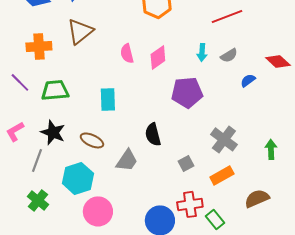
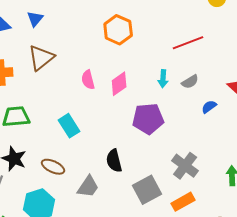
cyan rectangle: (108, 99) -> (69, 126), turned -30
gray square: (186, 163) -> (147, 190), size x1.8

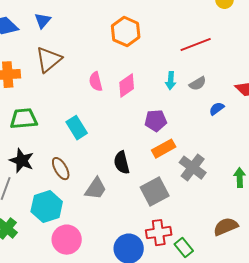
purple pentagon: (148, 119) -> (156, 121), size x0.7
brown ellipse: (53, 167) -> (61, 169), turned 35
orange rectangle: (183, 202) -> (164, 149), moved

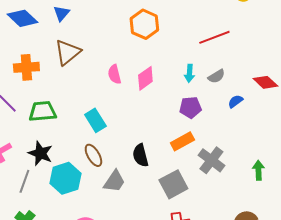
purple pentagon: (156, 121) -> (190, 107), moved
brown ellipse: (61, 169) -> (93, 155), moved
cyan hexagon: (47, 207) -> (65, 178), moved

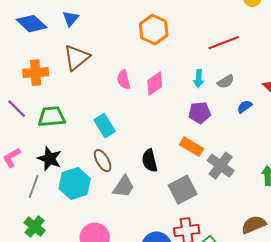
orange rectangle: (182, 141) -> (192, 147), turned 60

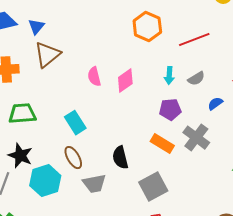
blue triangle: (71, 19) -> (36, 27), moved
orange hexagon: (154, 30) -> (147, 27), moved
gray cross: (221, 166) -> (196, 138), moved
gray trapezoid: (124, 187) -> (94, 184), turned 45

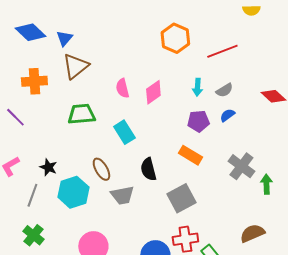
blue semicircle: (215, 104) -> (227, 115), moved
green trapezoid: (22, 114) -> (81, 114), moved
cyan rectangle: (75, 123) -> (124, 132), moved
gray cross: (196, 138) -> (241, 166), moved
black star: (20, 156) -> (48, 167), size x0.7

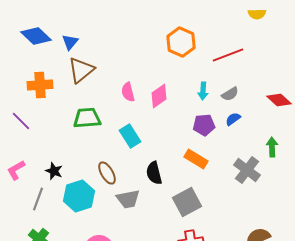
green arrow: (266, 184) -> (272, 147), moved

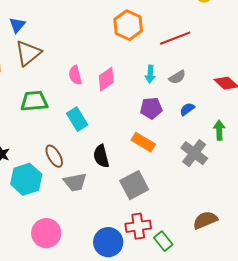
blue semicircle: (233, 119) -> (187, 109), moved

